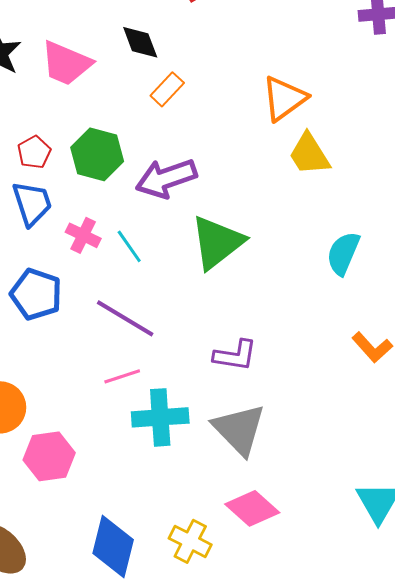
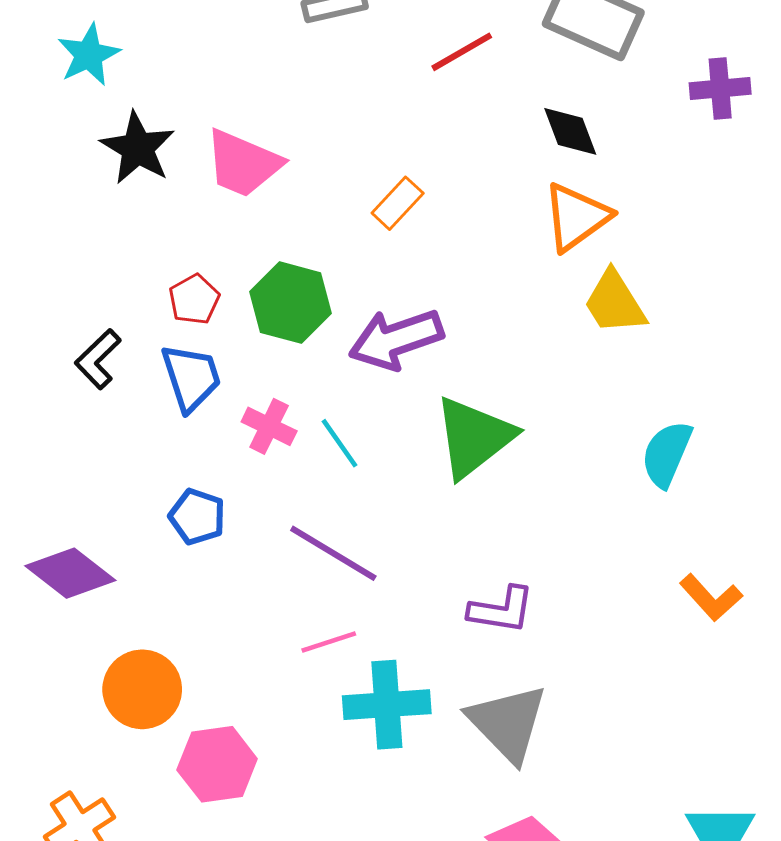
black diamond: (140, 42) -> (570, 131), moved
blue pentagon: (36, 294) -> (197, 517), size x0.7

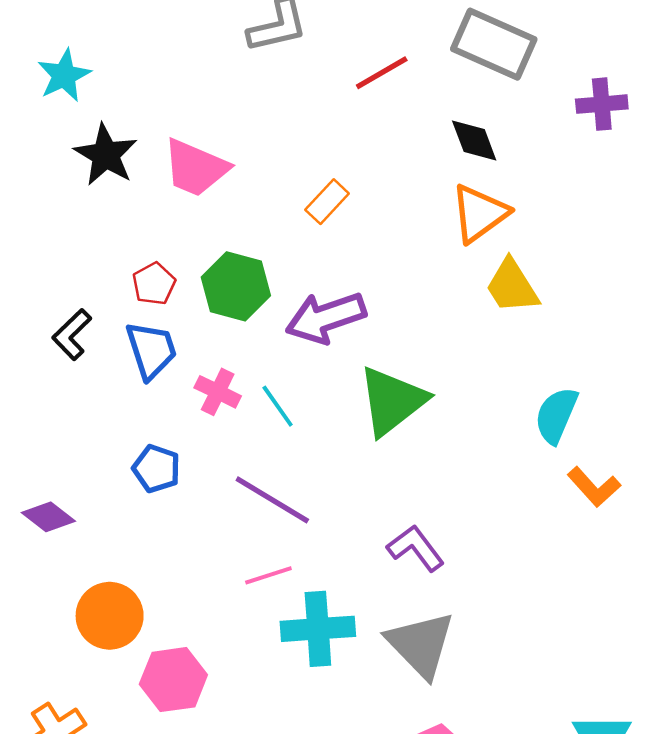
purple diamond: (70, 573) -> (48, 517), size x0.7
orange L-shape: (711, 598) -> (594, 487), moved
purple L-shape: (501, 610) -> (416, 548), turned -136

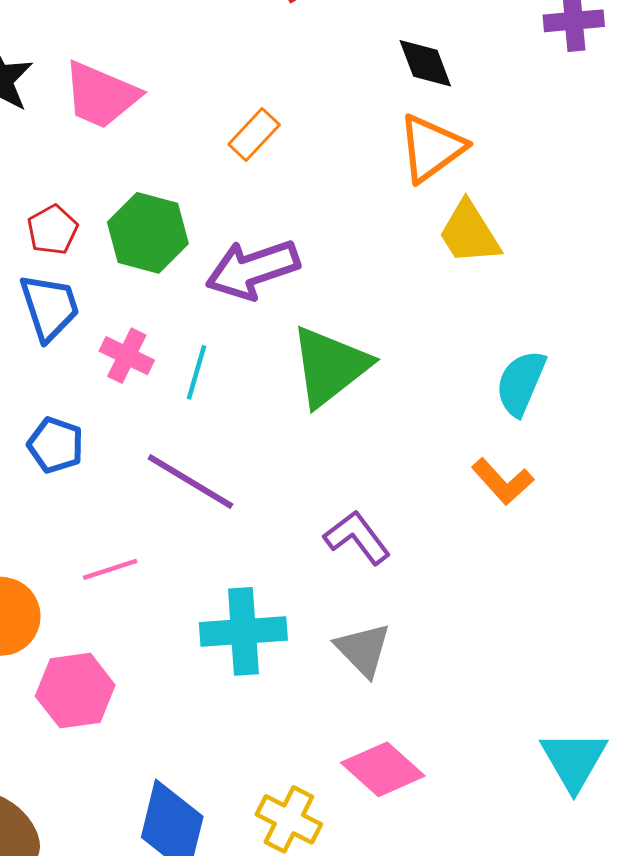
cyan line: (278, 406) -> (196, 372), turned 51
orange L-shape: (594, 487) -> (503, 481), moved
pink line: (268, 575) -> (110, 569), moved
gray triangle: (421, 644) -> (363, 650), size x0.7

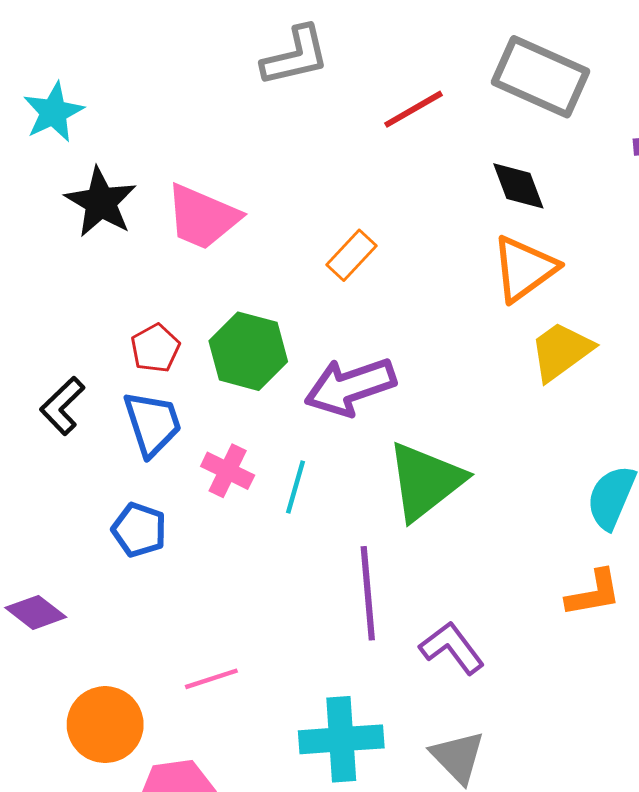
yellow trapezoid: (469, 233) -> (561, 351), turned 86
blue pentagon: (56, 445) -> (139, 530), moved
purple line: (190, 481) -> (368, 593), moved, turned 54
orange L-shape: (503, 481) -> (594, 593), turned -58

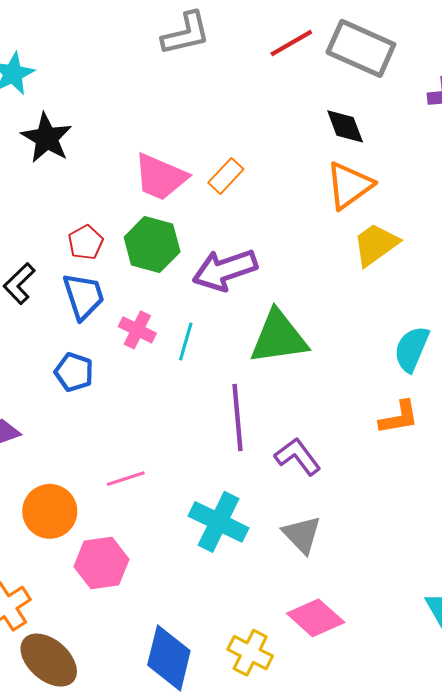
red line: (414, 109) -> (291, 43), moved
pink trapezoid: (203, 217) -> (161, 177), moved
green triangle: (425, 481) -> (279, 337), turned 30
cyan cross: (341, 739) -> (219, 522), turned 30

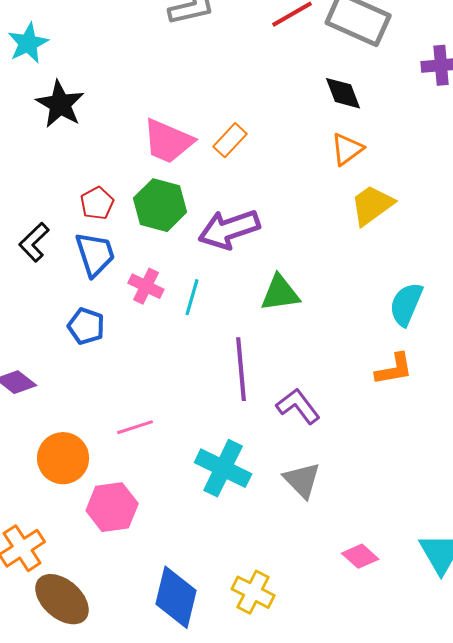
orange triangle: (349, 185) -> (347, 149), size x0.7
green triangle: (279, 337) -> (280, 293), size x0.7
pink diamond: (316, 618) -> (360, 556), moved, size x0.7

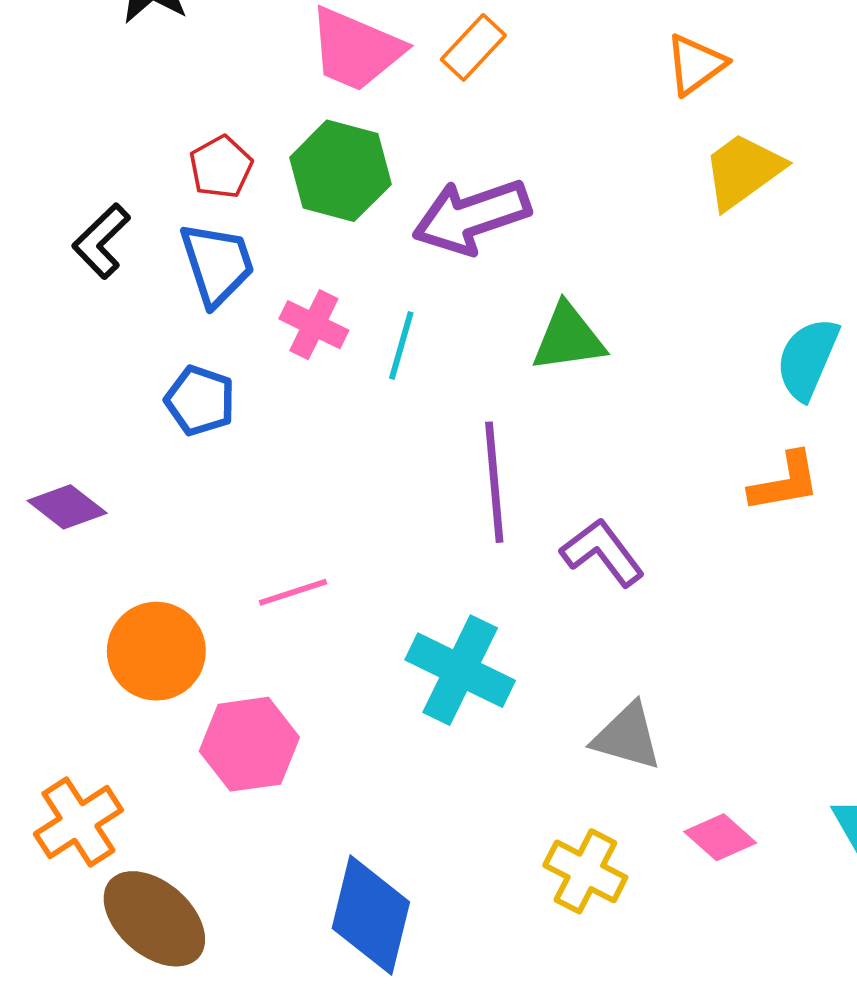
gray triangle: (302, 480) -> (627, 737), moved, turned -30
yellow cross: (253, 592) -> (585, 871), moved

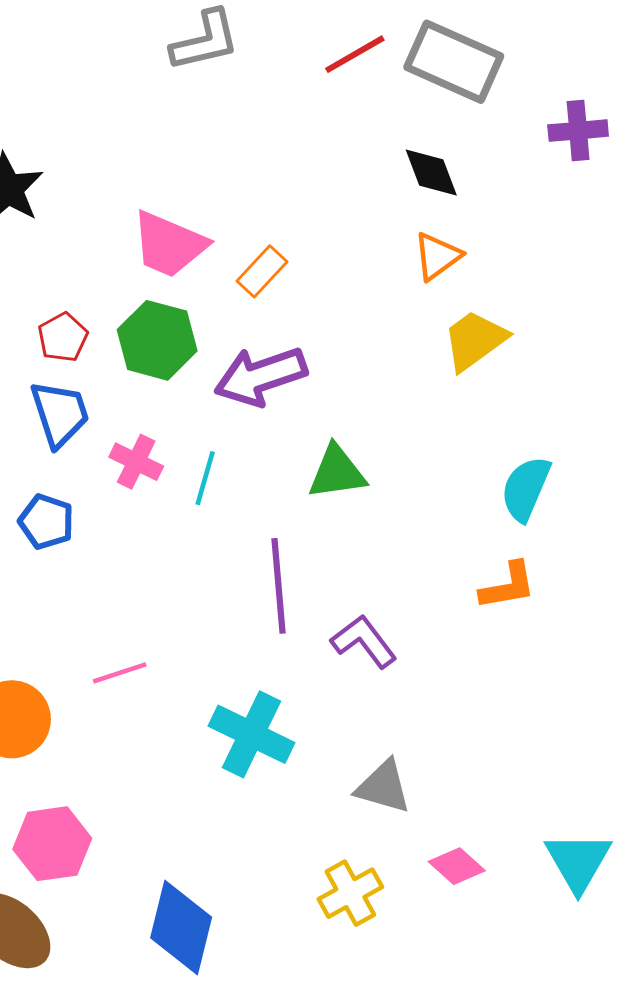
orange rectangle: (473, 47) -> (262, 271), moved
pink hexagon: (249, 744) -> (52, 844), moved
yellow cross: (585, 871) -> (350, 893), turned 34

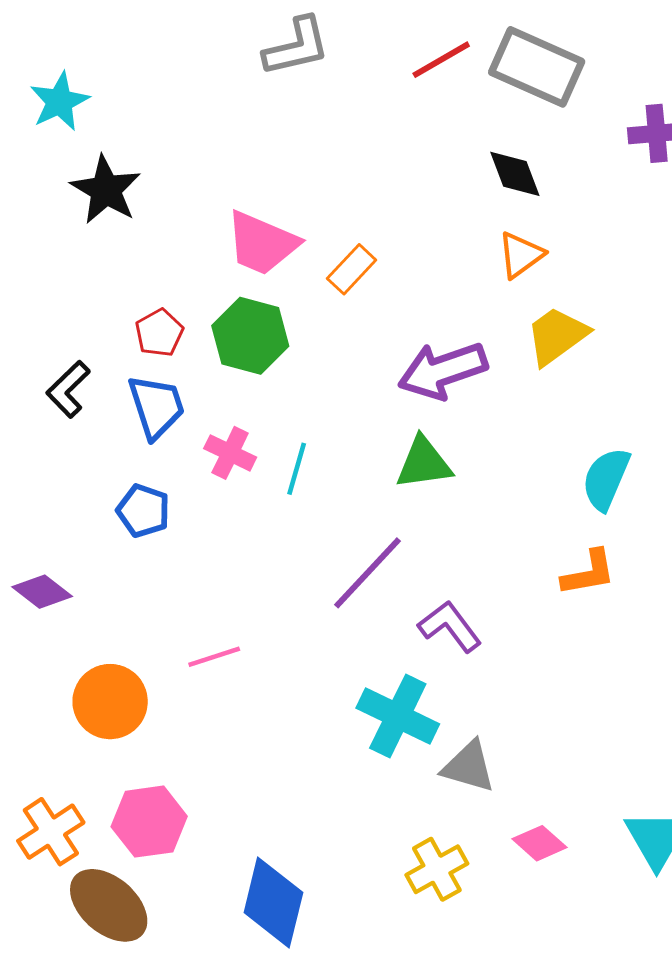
purple arrow: (261, 376) -> (443, 370), moved
purple line: (278, 586) -> (367, 573), turned 48
cyan cross: (252, 734) -> (398, 716), moved

